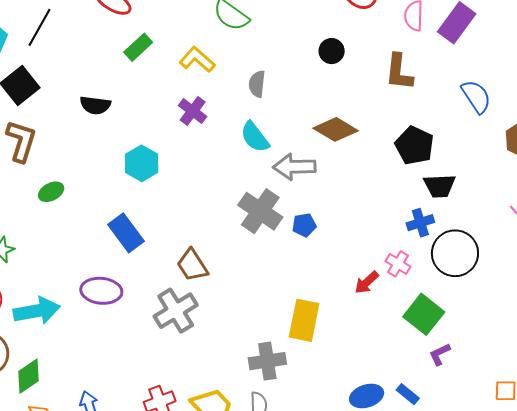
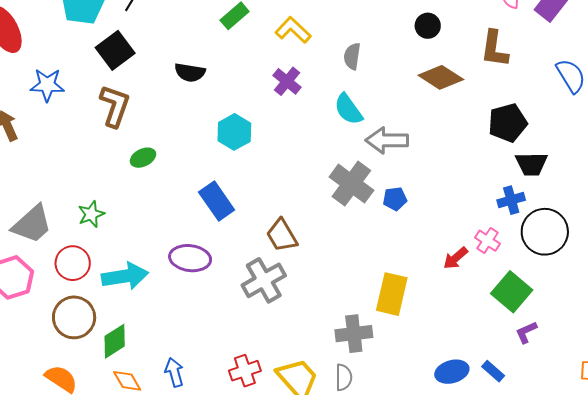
brown diamond: (336, 129) -> (441, 77), moved
black pentagon: (414, 146) -> (508, 123), turned 30

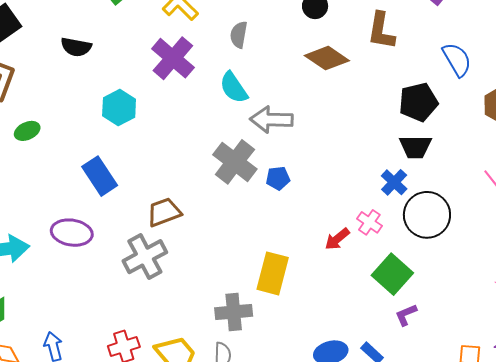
purple cross: (287, 81) -> (173, 58), size x1.5
black pentagon: (508, 123) -> (418, 102), moved
blue cross: (511, 200) -> (394, 182), turned -32
brown trapezoid: (282, 235) -> (164, 212), turned 99

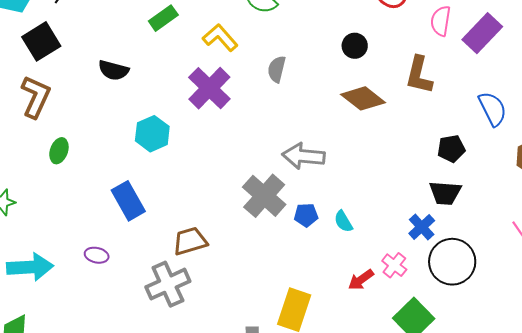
cyan semicircle: (234, 88) -> (343, 221), moved, size x0.7
black pentagon: (418, 102) -> (451, 149), size x0.7
green ellipse: (27, 131) -> (59, 151), turned -50
purple ellipse: (72, 233) -> (97, 255), size x0.6

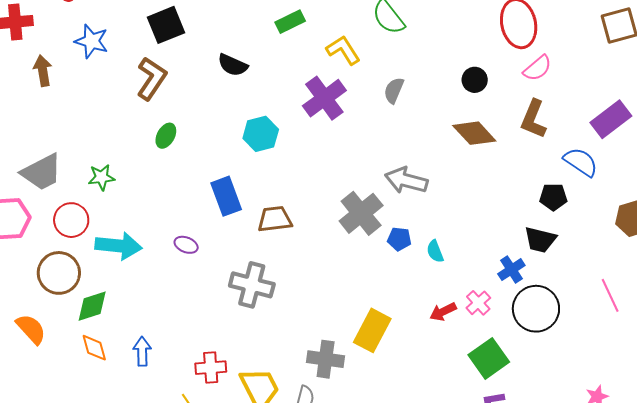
pink semicircle: (441, 21) -> (537, 68), moved, turned -148
purple rectangle: (482, 33) -> (611, 119), moved
blue semicircle: (493, 109) -> (581, 162), moved, turned -39
brown trapezoid: (190, 241) -> (275, 219), moved
gray cross: (168, 284) -> (252, 285), turned 30

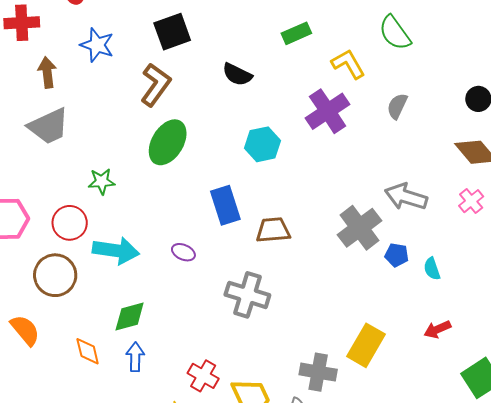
green ellipse: (166, 136) -> (168, 142), size x1.8
gray trapezoid: (42, 172) -> (49, 126), moved
pink cross: (478, 303) -> (471, 201), moved
green diamond: (92, 306) -> (130, 317), moved
red cross: (211, 368) -> (203, 376), turned 32

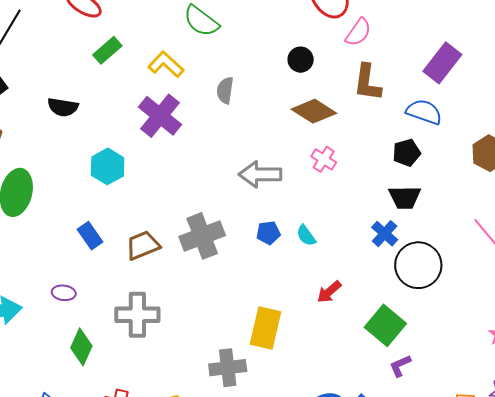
blue rectangle: (225, 205) -> (90, 236), size x0.7
gray cross: (360, 228) -> (202, 236), moved, turned 33
green diamond: (130, 317) -> (81, 347), moved, turned -33

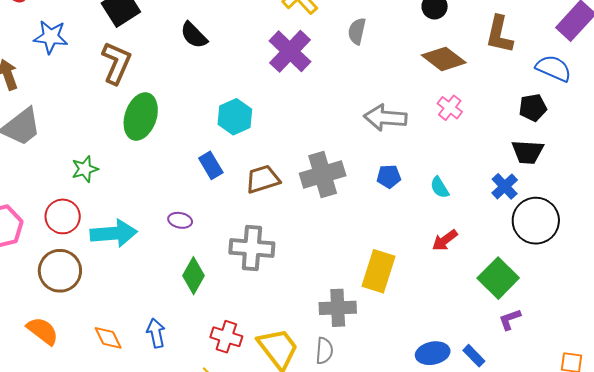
black semicircle: (63, 107) -> (194, 35), turned 32
cyan hexagon: (108, 166) -> (235, 117), moved
cyan semicircle: (306, 236) -> (440, 187), moved

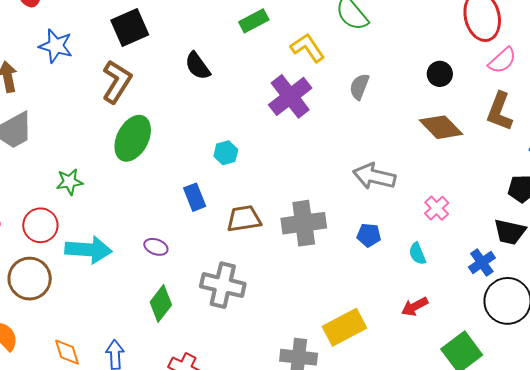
pink cross: (450, 108) -> (437, 208), moved
cyan hexagon: (235, 117) -> (226, 153), size x0.7
yellow rectangle: (379, 271) -> (344, 327), turned 36

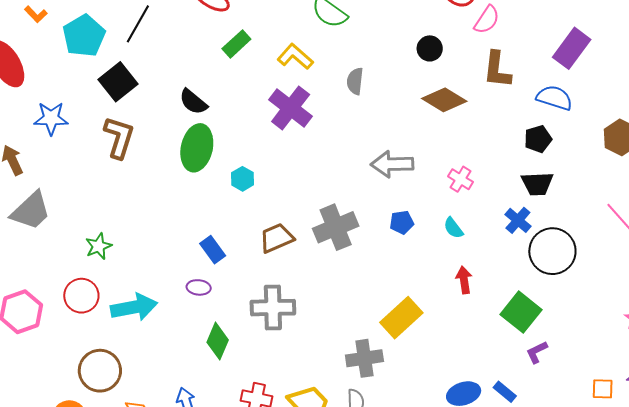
green ellipse: (133, 138) -> (197, 148), moved
blue rectangle: (195, 197) -> (213, 250), moved
brown circle: (30, 279) -> (100, 371), moved
red arrow: (415, 307) -> (464, 280), turned 124

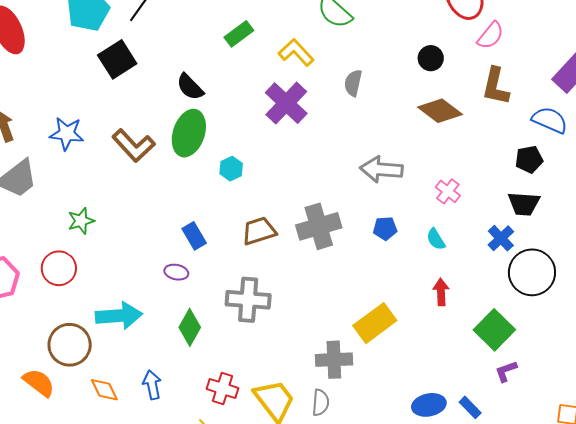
blue star: (51, 118) -> (67, 134), moved
brown L-shape: (119, 137) -> (134, 145), moved, turned 114
cyan arrow: (134, 307) -> (119, 316), moved

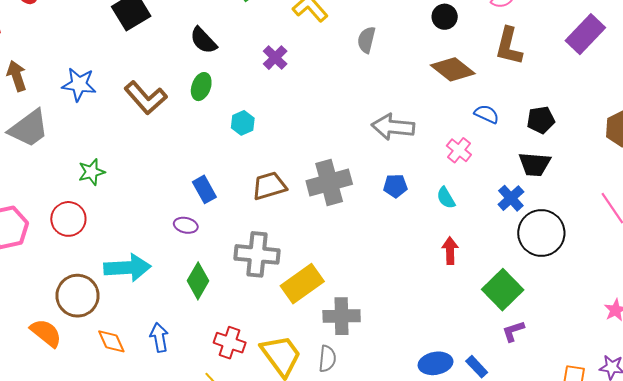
purple cross: (286, 103) -> (275, 58), moved, size x0.6
blue semicircle: (550, 120) -> (487, 114), moved, size x0.7
green ellipse: (189, 133) -> (201, 87), size x0.6
yellow rectangle: (375, 323) -> (302, 284), moved

